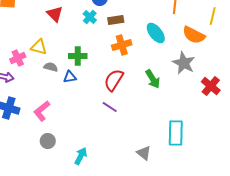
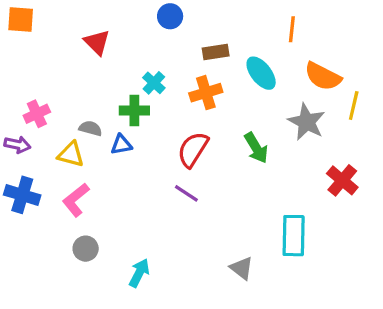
yellow line: (213, 16) -> (354, 106), moved
cyan cross: (90, 17) -> (154, 83), moved
brown rectangle: (116, 20) -> (216, 52), moved
yellow triangle: (39, 47) -> (71, 154), moved
red cross: (211, 86) -> (342, 180), moved

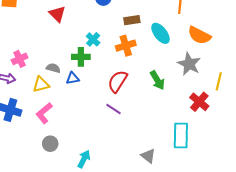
yellow line: (354, 106) -> (219, 81), moved
yellow triangle: (71, 154) -> (41, 84), turned -30
red cross: (342, 180) -> (199, 102), moved

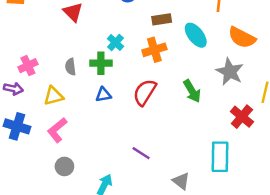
gray semicircle: (53, 68) -> (71, 67), moved, turned -112
blue triangle: (73, 78) -> (103, 95), moved
purple line: (114, 109) -> (141, 153), moved

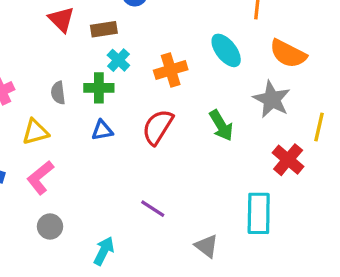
brown rectangle: (162, 19) -> (104, 29), moved

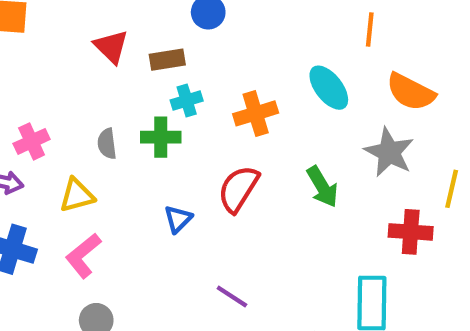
cyan cross: (118, 60) -> (187, 101), turned 30
blue triangle: (102, 130) -> (178, 219), moved, turned -35
red cross: (288, 160) -> (411, 232), turned -36

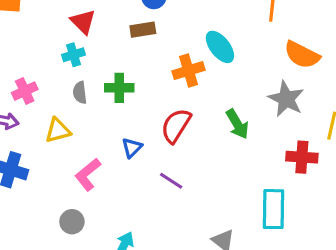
brown rectangle: (167, 60) -> (143, 30), moved
cyan ellipse: (329, 88) -> (220, 47), moved
cyan cross: (187, 101) -> (74, 55), moved
pink L-shape: (83, 256) -> (88, 174), moved
purple line: (232, 297) -> (171, 181), moved

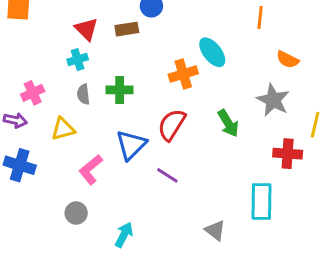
brown rectangle: (143, 30) -> (127, 29), moved
orange semicircle: (302, 55) -> (288, 60), size x0.7
blue triangle: (132, 148) -> (131, 145), size x1.6

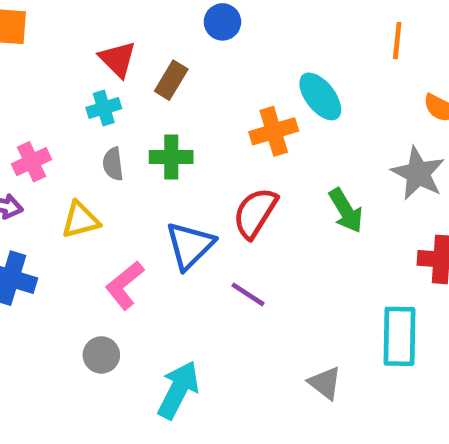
brown rectangle: (127, 29) -> (171, 80), moved, turned -50
cyan arrow: (124, 235) -> (178, 390), size x1.4

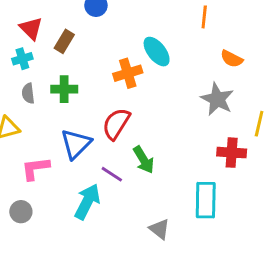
green arrow: (346, 211) -> (144, 160), moved
pink L-shape: (125, 285) -> (35, 168), turned 32
cyan arrow: (178, 390) -> (87, 202), moved

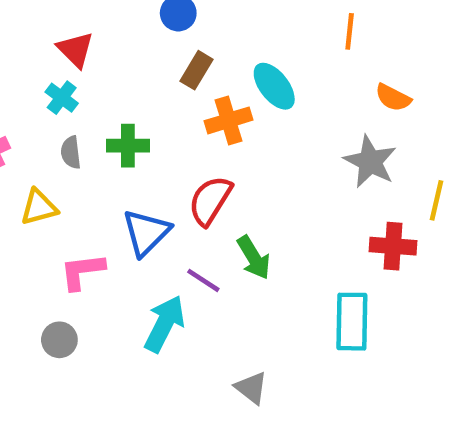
brown rectangle: (64, 41) -> (197, 70), moved
cyan cross: (22, 59) -> (62, 98), turned -36
gray triangle: (159, 229) -> (251, 388), moved

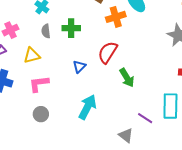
blue triangle: (146, 232) -> (79, 67), size x0.6
pink L-shape: (82, 271) -> (39, 84), moved
purple line: (203, 280) -> (145, 118), moved

